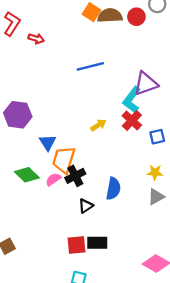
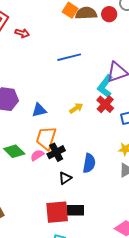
blue triangle: (48, 142) -> (39, 110), moved, turned 49
red square: (76, 245) -> (57, 212), size x1.4

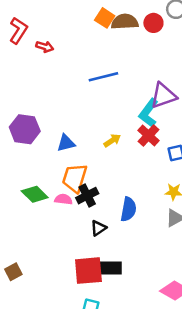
pink semicircle: (37, 155) -> (63, 199), turned 40

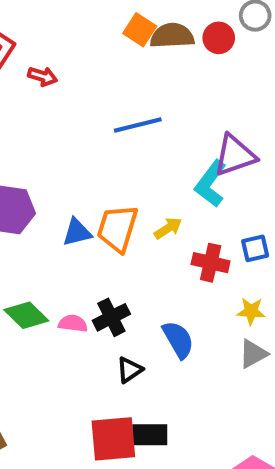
red cross: (148, 135) -> (211, 263), moved, turned -30
yellow arrow: (112, 140) -> (168, 228), moved
orange trapezoid: (75, 178) -> (117, 228), moved
blue semicircle: (128, 209) -> (178, 340), turned -40

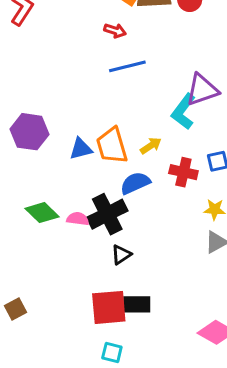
red arrow: (43, 76) -> (115, 31), moved
orange trapezoid: (117, 228) -> (112, 146), turned -33
black cross: (111, 317) -> (107, 214), size x1.4
blue semicircle: (178, 340) -> (135, 183), moved, turned -84

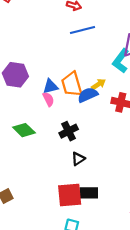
blue semicircle: (135, 183) -> (88, 95), moved
black cross: (107, 214) -> (69, 131), size x0.7
pink semicircle: (78, 219) -> (48, 99), moved, turned 56

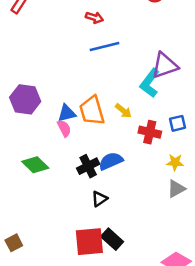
yellow arrow: (98, 84) -> (123, 111), turned 72
blue semicircle: (88, 95) -> (111, 161), moved
black rectangle: (89, 193) -> (112, 239), turned 42

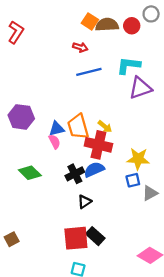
cyan L-shape: (150, 83) -> (128, 65), moved, turned 60
blue square: (177, 123) -> (133, 180), moved
red cross: (150, 132) -> (98, 145), moved, size x1.4
yellow star: (175, 162) -> (138, 159), moved, size x1.5

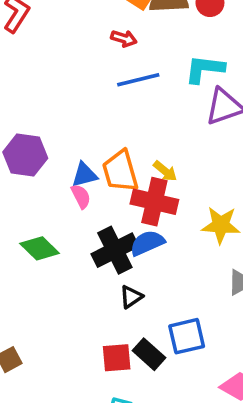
black cross: (75, 174) -> (115, 250), size x1.4
blue square: (133, 180) -> (187, 336), moved, size x1.5
red square: (76, 238) -> (117, 358), size x0.7

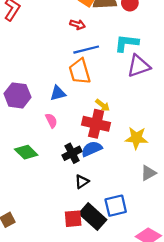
orange trapezoid: (120, 171) -> (80, 71), moved
blue triangle: (84, 175) -> (58, 93), moved
black cross: (115, 250) -> (72, 153), size x0.7
black rectangle: (149, 354) -> (93, 217), size x1.4

